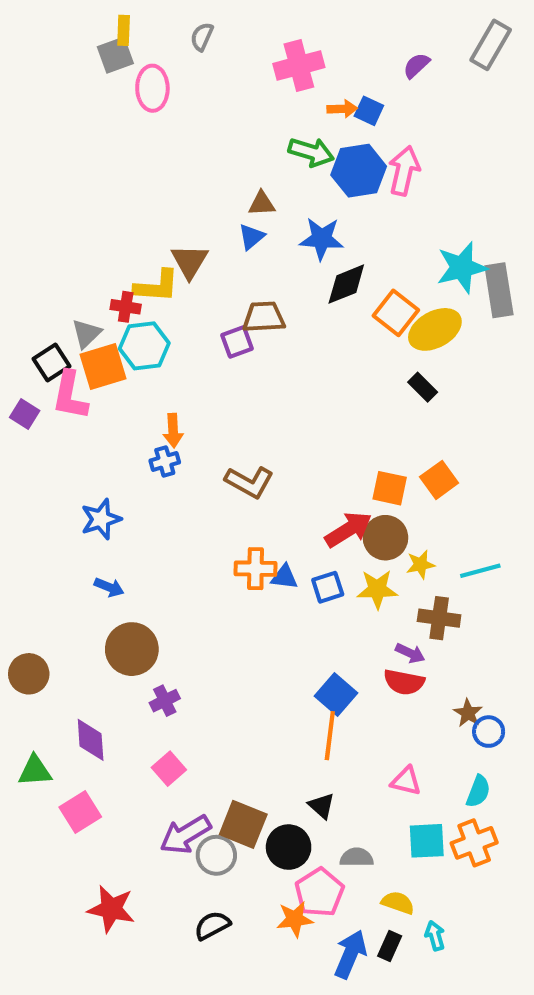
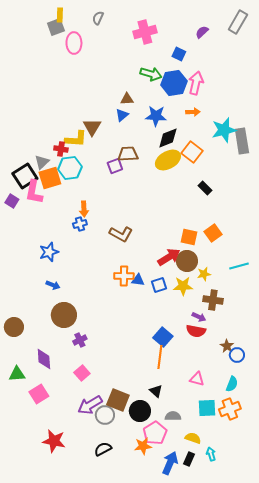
orange arrow: (342, 109) -> (193, 112), moved
yellow ellipse: (435, 329) -> (168, 160), moved
black square: (51, 362) -> (25, 176), size x1.4
cyan line: (480, 571) -> (239, 266), moved

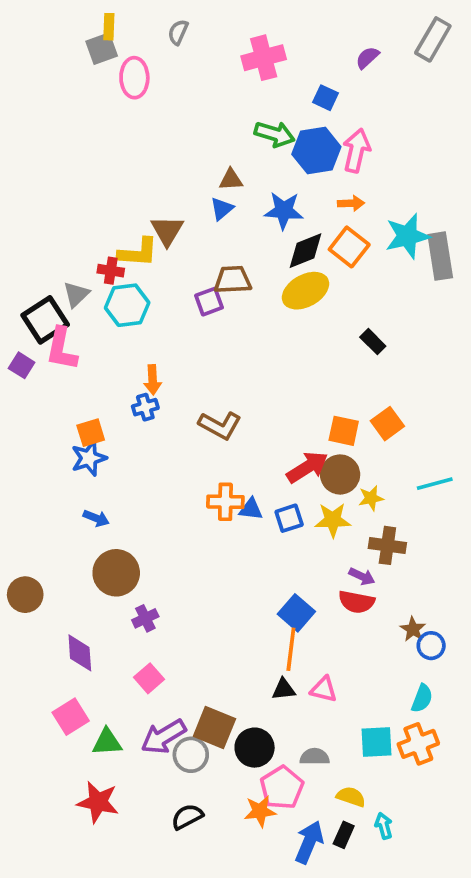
orange square: (192, 152) -> (349, 247), moved
orange square: (50, 178) -> (91, 433), moved, size x0.7
green triangle: (17, 374) -> (107, 742), moved
pink triangle: (197, 379) -> (324, 689), moved
black triangle: (156, 391) -> (284, 689), moved, turned -48

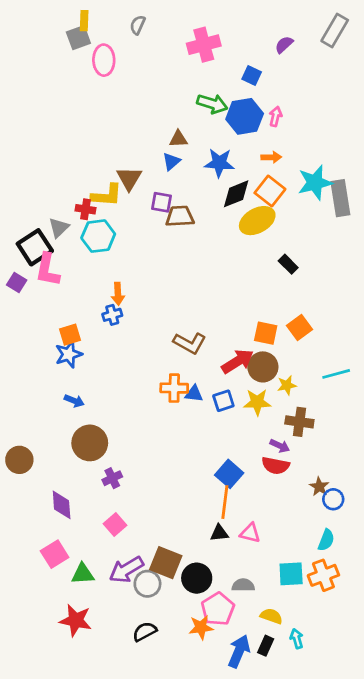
pink arrow: (356, 150) -> (276, 116), size x0.6
yellow ellipse: (305, 291) -> (257, 221), moved
purple square: (209, 302) -> (162, 202), moved, turned 30
brown L-shape: (220, 425) -> (190, 343), moved

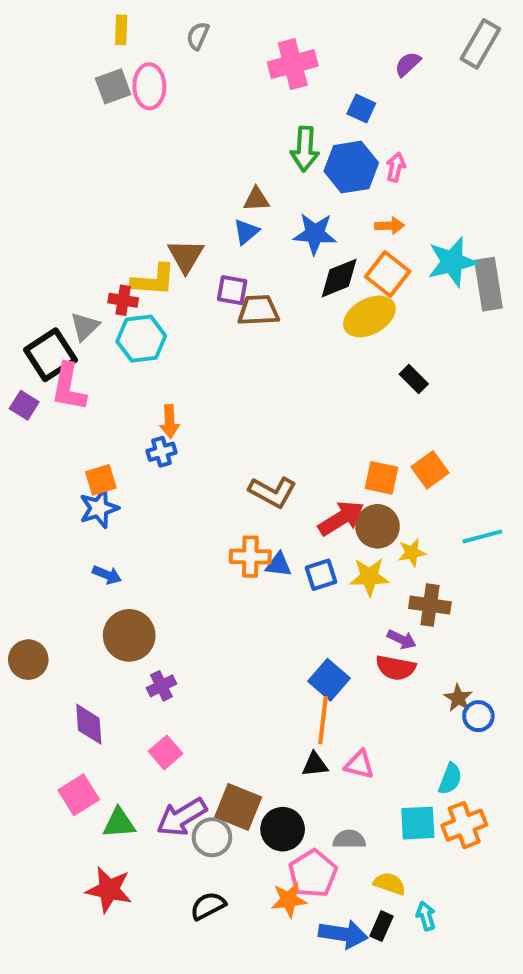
gray square: (78, 38) -> (113, 86), moved
green arrow: (212, 104) -> (305, 149), turned 76
cyan semicircle: (326, 540) -> (450, 779), moved
blue arrow: (239, 651) -> (343, 934), turned 76

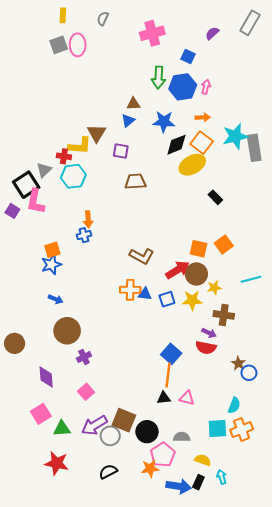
brown trapezoid: (258, 310) -> (135, 181), moved

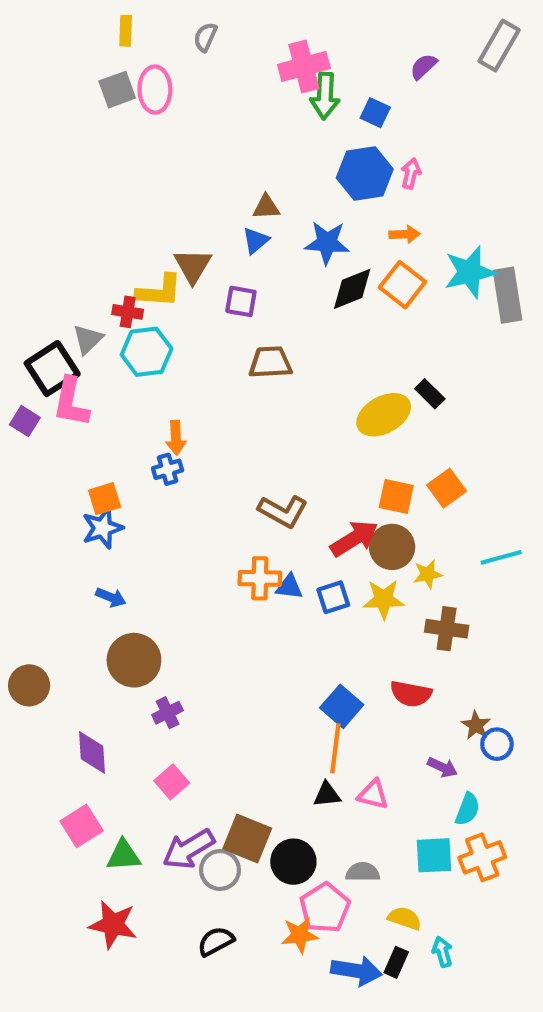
green arrow: (159, 77) -> (325, 96), moved
yellow ellipse: (192, 165) -> (384, 415), moved
purple arrow: (209, 333) -> (442, 767), moved

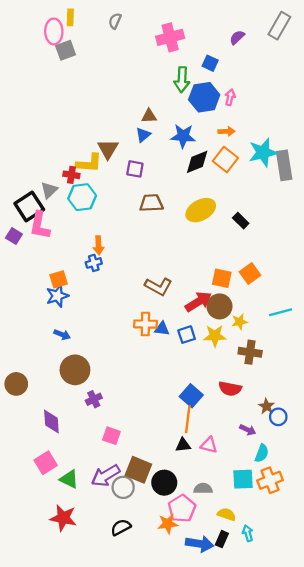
pink ellipse: (155, 90) -> (54, 31), moved
green arrow: (325, 96) -> (182, 80), moved
yellow ellipse: (384, 415) -> (201, 210), moved
pink square: (172, 782) -> (111, 436), moved, turned -30
green triangle: (123, 855) -> (69, 479), turned 30

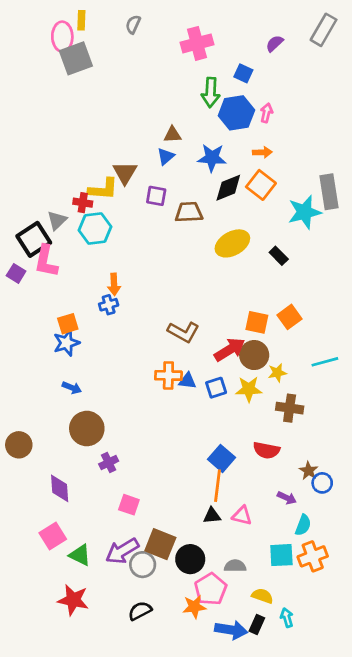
gray square: (66, 50) -> (76, 58), size x1.4
cyan star: (263, 152) -> (305, 212), moved
brown trapezoid: (151, 203) -> (189, 212), moved

